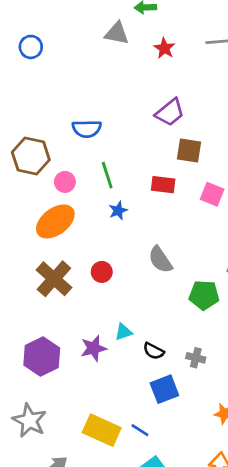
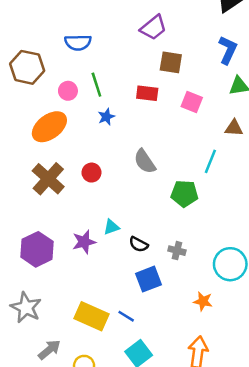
pink circle: (65, 182) -> (68, 91), moved

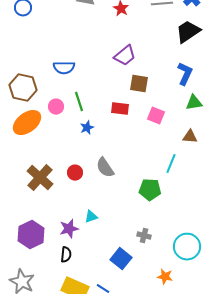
orange ellipse: (49, 127) -> (27, 123), moved
gray semicircle: (145, 161) -> (105, 168), moved
black semicircle: (139, 244) -> (66, 255), moved, turned -112
blue square: (148, 279) -> (121, 259), turned -30

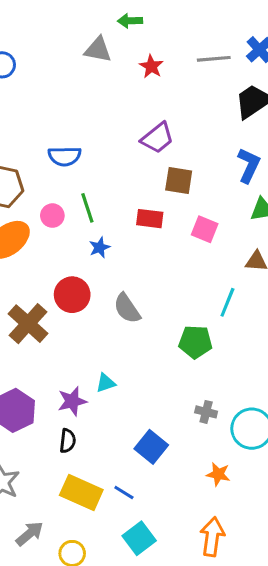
red circle: (75, 173) -> (72, 295), moved, size x1.5
gray cross: (144, 236) -> (206, 412), moved

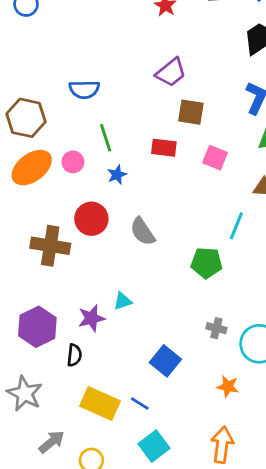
pink circle: (52, 216) -> (73, 162), moved
brown cross: (28, 324) -> (50, 246), turned -33
black semicircle: (68, 441) -> (74, 355), moved

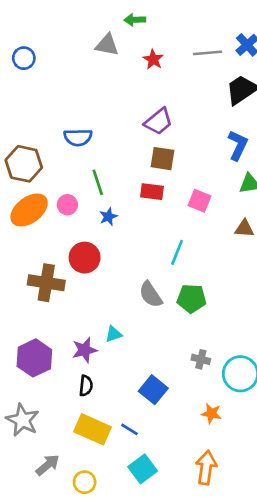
brown square: (191, 112) -> (162, 159), moved
cyan line: (236, 226) -> (177, 252), moved
gray semicircle: (143, 232) -> (151, 295), moved
black semicircle: (74, 355) -> (86, 386), moved

